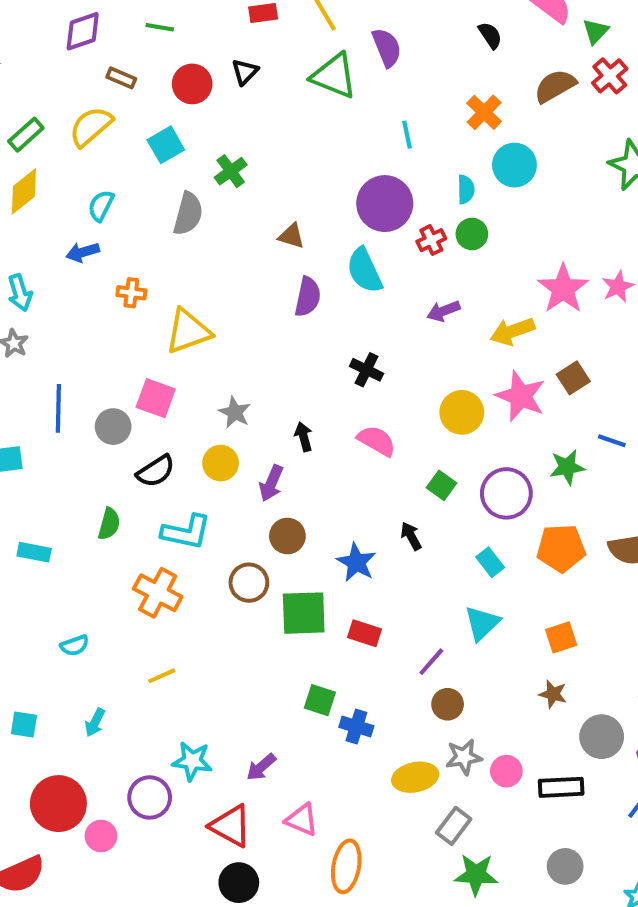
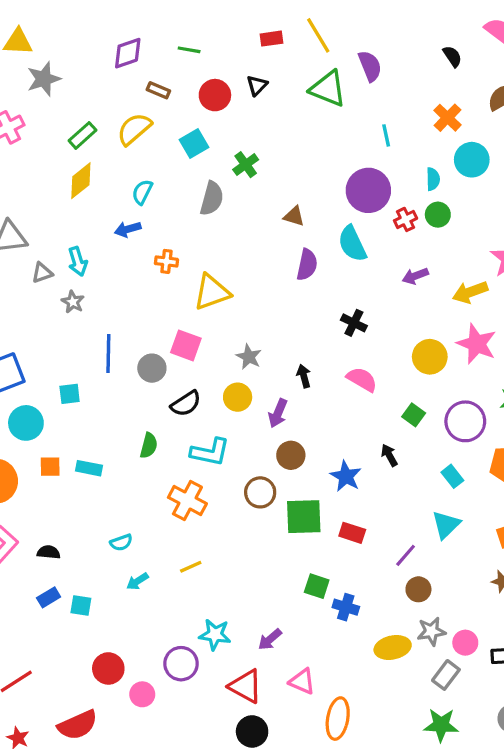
cyan arrow: (95, 722) -> (137, 581), moved, turned 30
red circle: (58, 804) -> (108, 668), size x0.7
gray rectangle: (454, 826) -> (446, 675), moved

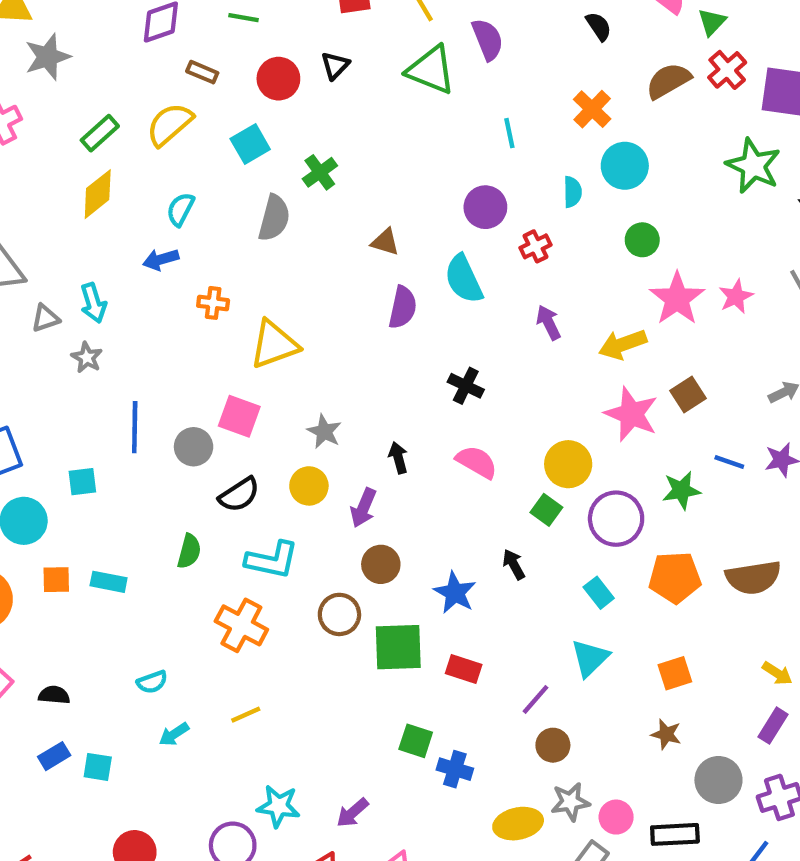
purple circle: (368, 190) -> (485, 207), size x0.7
green circle: (438, 215) -> (642, 240), moved
purple arrow: (415, 276) -> (549, 323), turned 85
yellow circle: (430, 357) -> (568, 464), moved

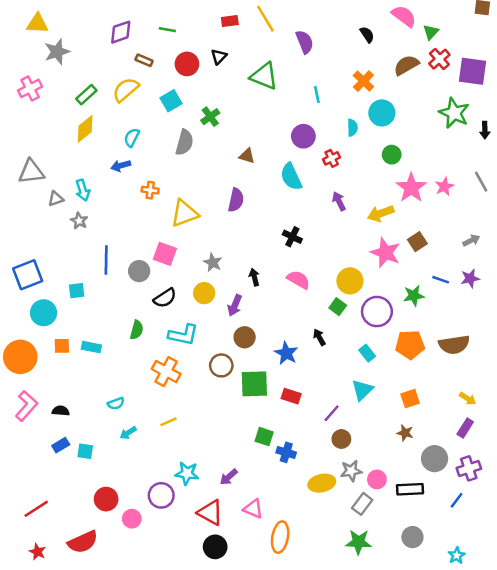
green triangle: (431, 70) -> (264, 76), moved
purple semicircle: (403, 307) -> (236, 200), moved

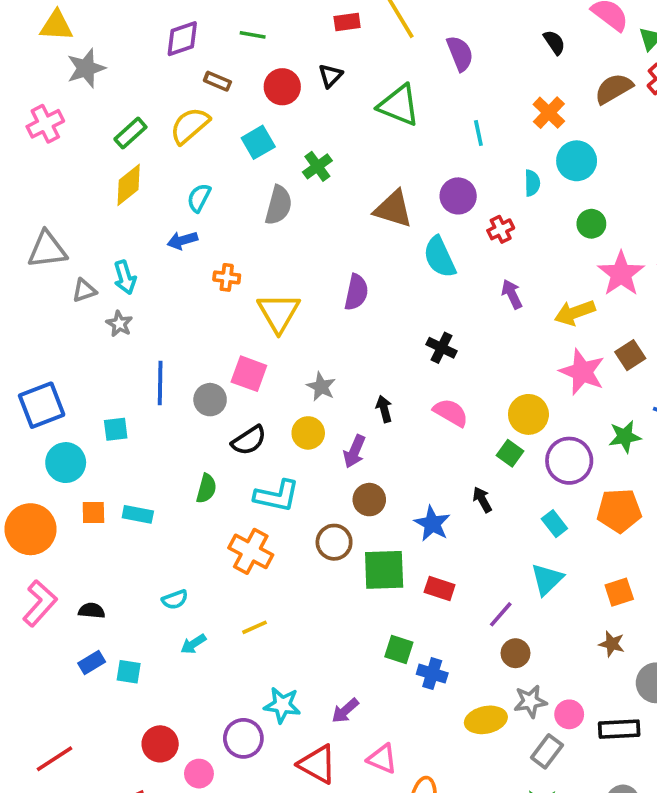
brown triangle: (247, 156) -> (393, 209), moved, size x1.6
yellow triangle: (184, 213) -> (279, 313), turned -40

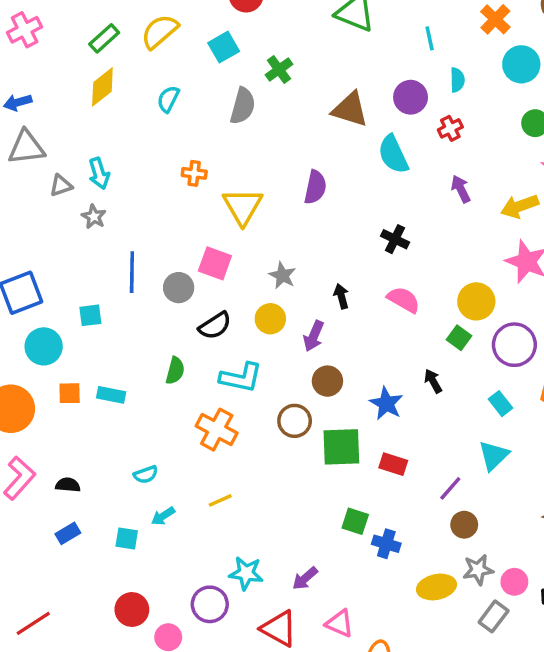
cyan semicircle: (532, 183) -> (457, 80), moved
blue arrow: (182, 240) -> (18, 102), moved
cyan square: (129, 672) -> (127, 539), moved

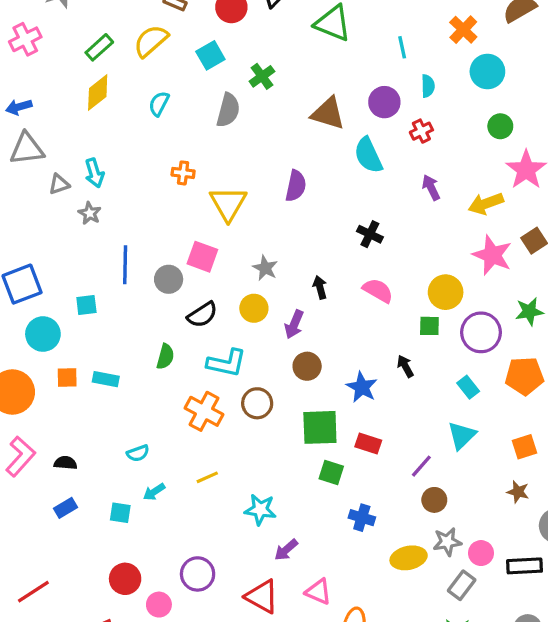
green square: (459, 338) -> (429, 326), turned -35
brown circle: (295, 421) -> (257, 403), moved
green square: (355, 521) -> (331, 473), moved
cyan star: (246, 573) -> (260, 510), moved

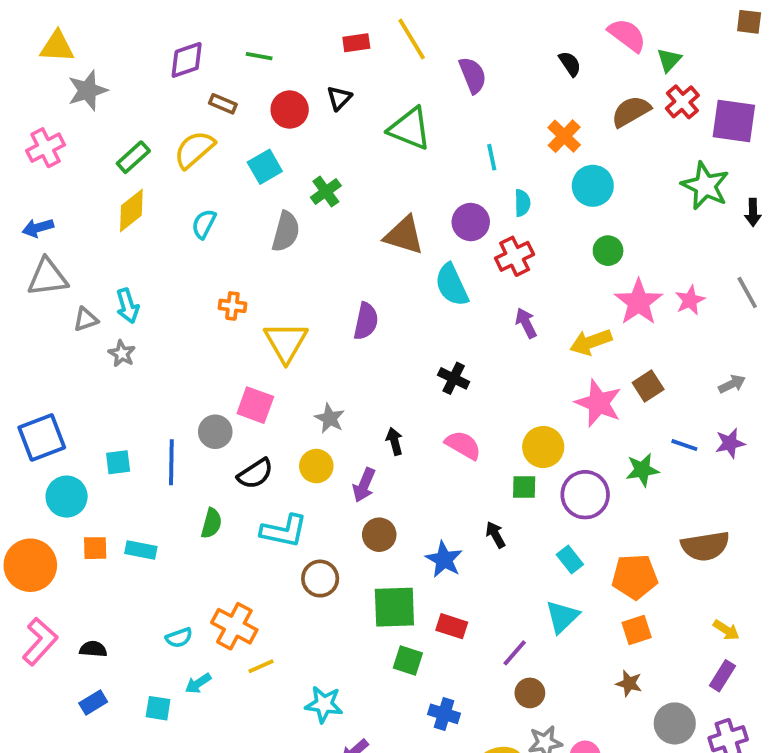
red cross: (421, 131) -> (515, 256), size x1.4
blue line: (125, 265) -> (171, 462), moved
orange pentagon: (524, 376) -> (635, 577), moved
orange cross: (204, 411) -> (234, 626), moved

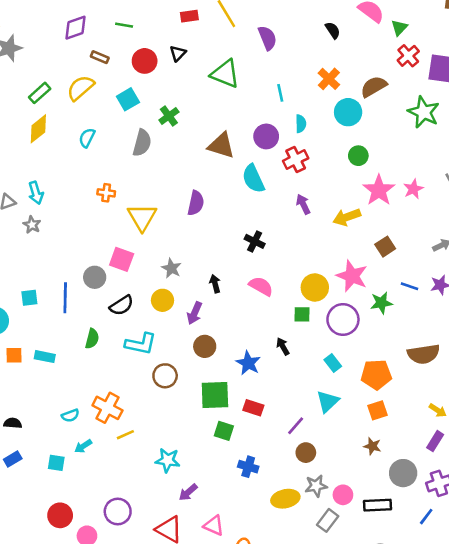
brown semicircle: (631, 111) -> (374, 87), moved
pink star: (598, 403) -> (352, 276), moved

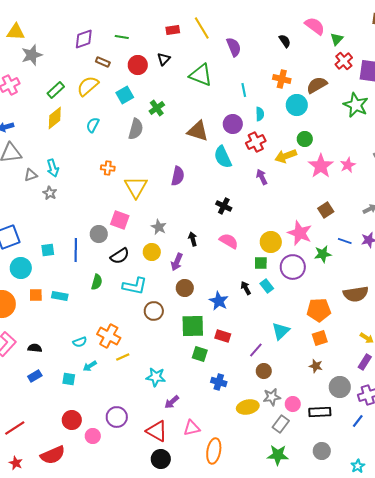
orange cross: (329, 79) -> (282, 79), turned -30
yellow arrow: (347, 217) -> (286, 156), moved
cyan rectangle: (333, 363) -> (267, 286), moved
pink triangle: (214, 526) -> (192, 428), turned -36

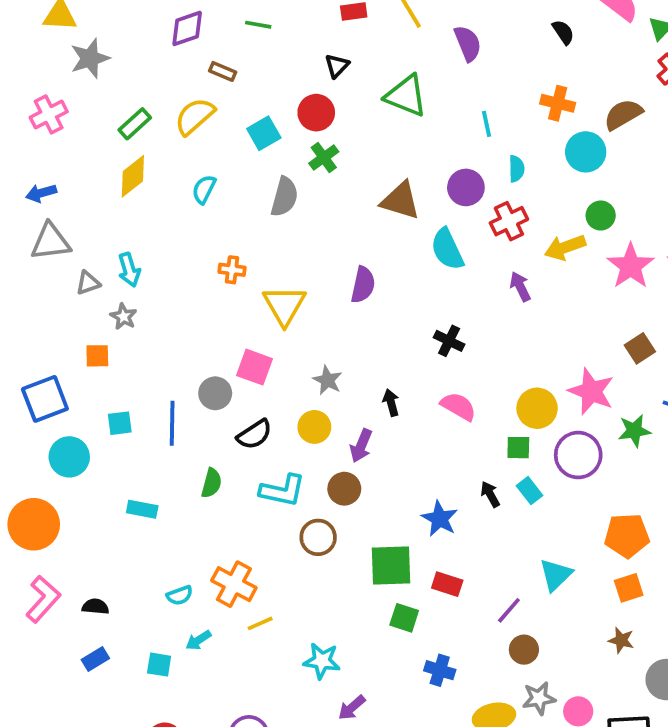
red circle: (138, 65) -> (316, 113), moved
brown circle: (185, 288) -> (344, 489), moved
orange square: (36, 295) -> (97, 356), moved

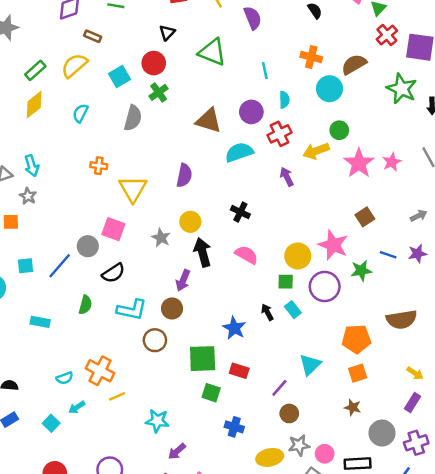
cyan semicircle: (447, 249) -> (239, 152), turned 96
black arrow: (391, 403) -> (203, 252), size x1.6
blue line: (172, 423) -> (60, 266), turned 40
yellow circle: (314, 427) -> (190, 222), moved
cyan square: (159, 665) -> (51, 423), turned 35

